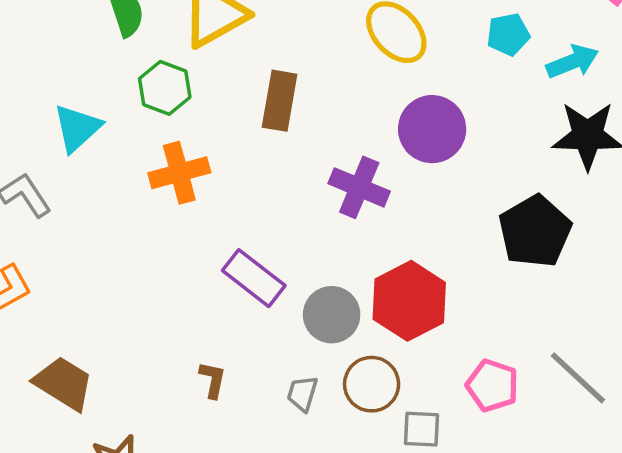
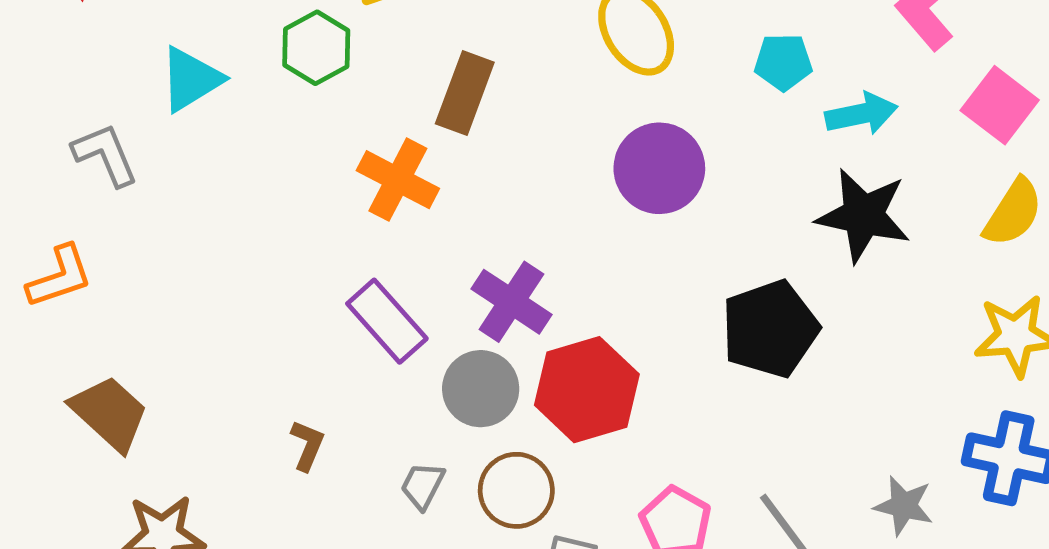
orange cross: (179, 173) -> (398, 180), moved, turned 32
purple cross: (359, 187) -> (511, 302), moved

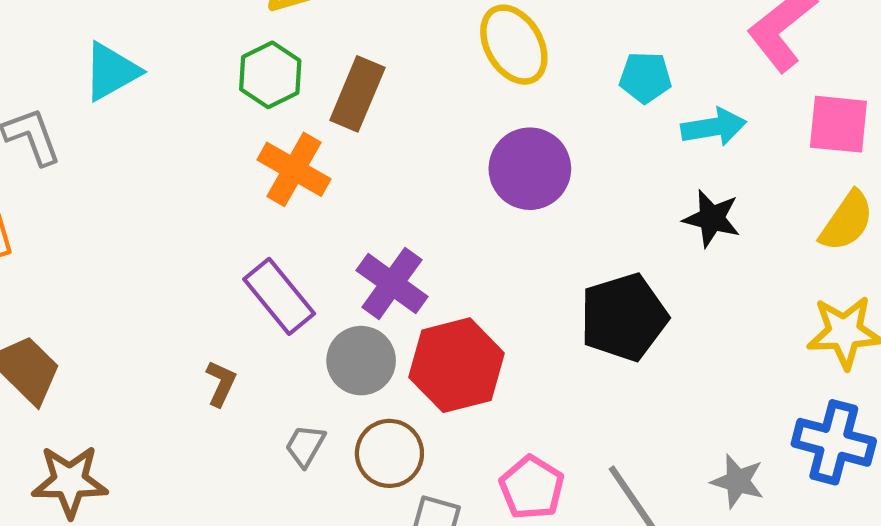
green hexagon: (316, 48) -> (270, 75), moved
pink square: (1000, 105) -> (838, 124), turned -34
black star: (863, 215) -> (712, 218), size x0.7
brown L-shape: (307, 445) -> (221, 383), moved

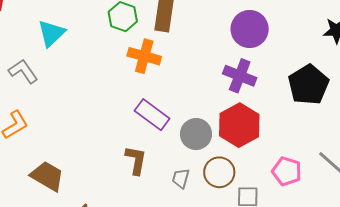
purple cross: (392, 283) -> (240, 76), moved
brown L-shape: (221, 383) -> (136, 160), size x1.4

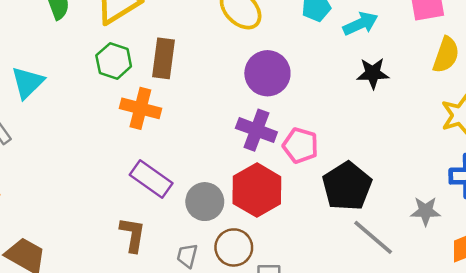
black pentagon: (308, 85) -> (347, 186), moved
pink pentagon: (287, 171) -> (300, 145), moved

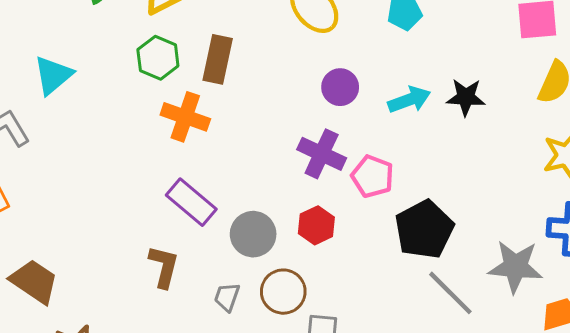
cyan arrow: (360, 24) -> (409, 100), moved
purple circle: (267, 73) -> (340, 87), size x0.7
red hexagon: (257, 190) -> (316, 225), size x0.6
gray star: (426, 211) -> (515, 267), size x1.5

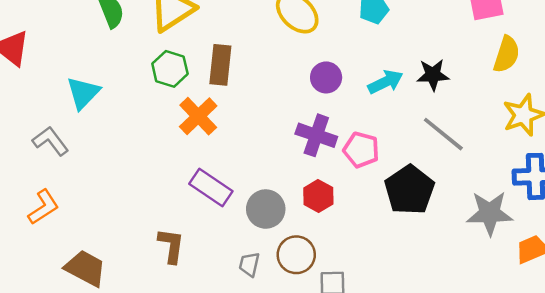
orange cross: (185, 117) -> (198, 116), turned 33
brown L-shape: (164, 267) -> (171, 246), moved
gray line: (450, 293) -> (443, 134), moved

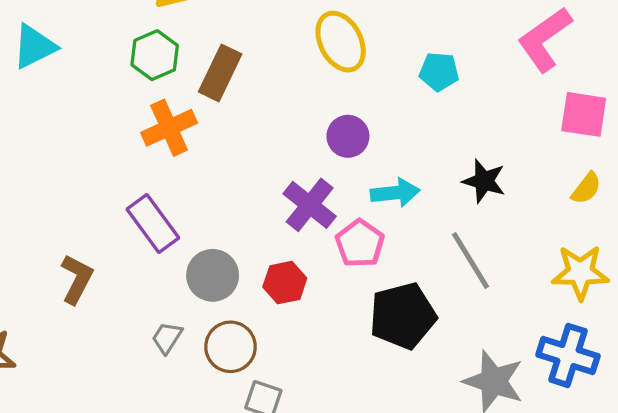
yellow semicircle: (507, 54) -> (586, 188), size x0.7
cyan arrow: (385, 82) -> (395, 193), moved

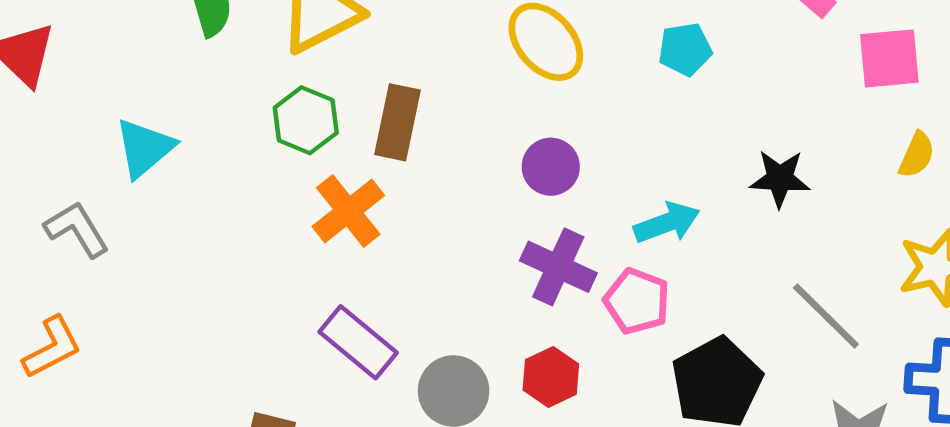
purple circle: (348, 136) -> (551, 167), moved
gray line: (470, 261) -> (826, 316), moved

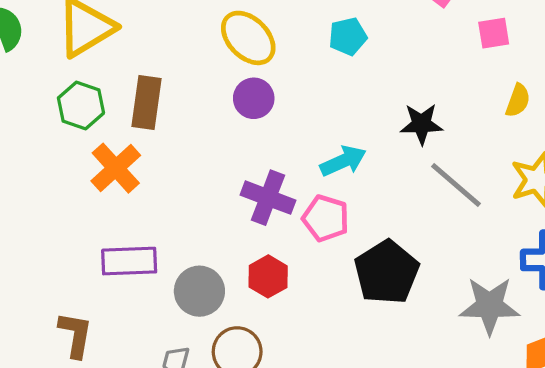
pink square: (889, 58) -> (494, 33), size x0.7
purple circle: (551, 167) -> (254, 98), moved
gray line: (826, 316) -> (456, 185), moved
purple rectangle: (358, 342) -> (129, 261), turned -38

